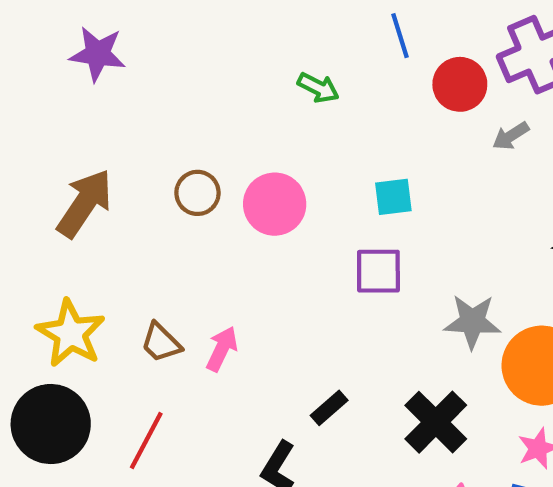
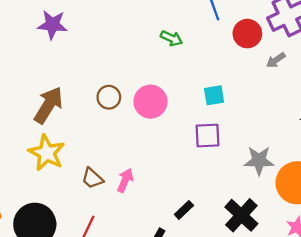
yellow star: (71, 333) -> (47, 153), moved

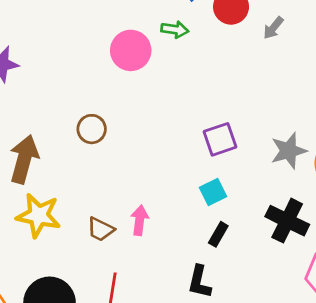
green arrow: (171, 38) -> (175, 30), moved
cyan square: (214, 95) -> (213, 192), moved
pink circle: (150, 102) -> (131, 50), moved

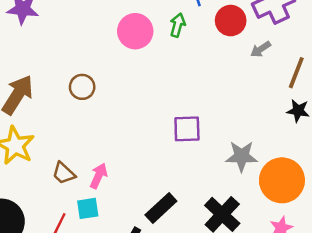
green arrow: (175, 30) -> (178, 25), turned -100
cyan square: (213, 192) -> (88, 208), moved
black rectangle: (218, 234) -> (161, 208), size x1.5

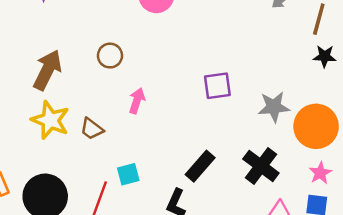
brown trapezoid: (64, 173) -> (92, 129), moved
pink arrow: (99, 176) -> (137, 101), moved

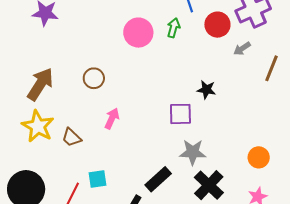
black star: (325, 56) -> (206, 90), moved
gray star: (274, 107) -> (193, 152), moved
orange circle: (316, 126) -> (259, 157), size x0.6

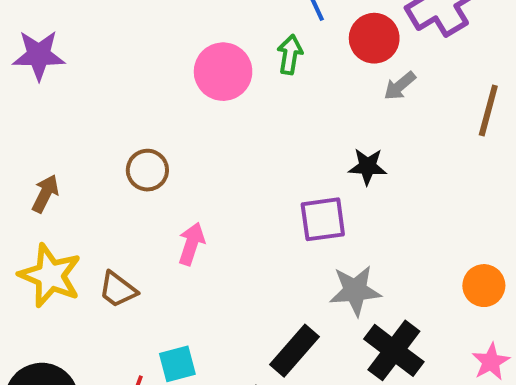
gray arrow: (242, 49) -> (400, 86), moved
brown arrow: (40, 84) -> (45, 194), size x0.6

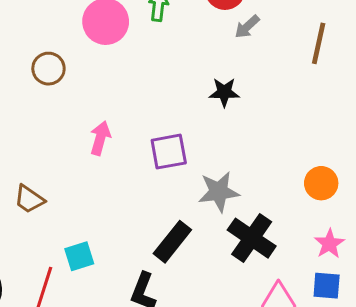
brown circle: (147, 170) -> (48, 69), moved
purple square: (323, 219) -> (169, 152), moved
pink arrow: (191, 244) -> (100, 138), moved

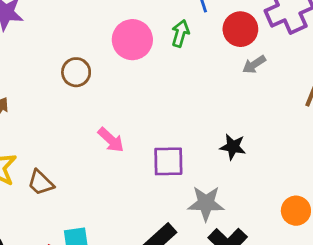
black star: (224, 92) -> (233, 147), moved
pink arrow: (100, 138) -> (111, 140), turned 108

